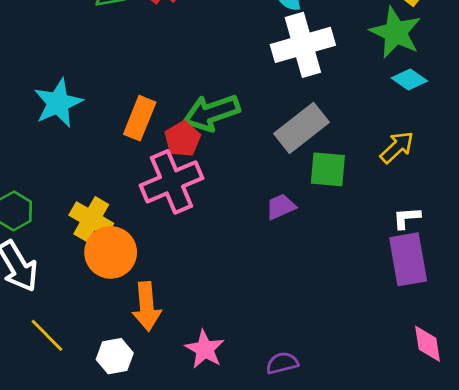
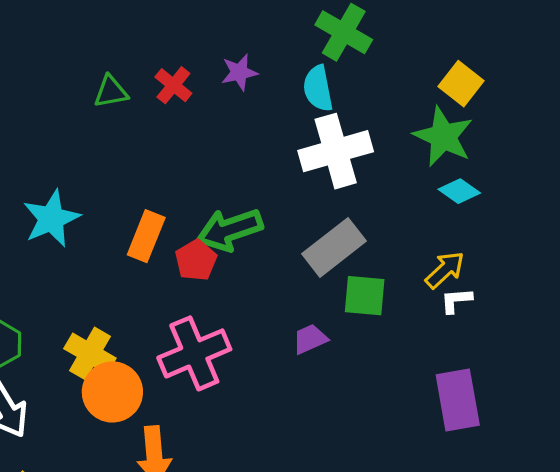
pink cross: (171, 182) -> (194, 353), moved
white L-shape: (407, 218) -> (456, 300), moved

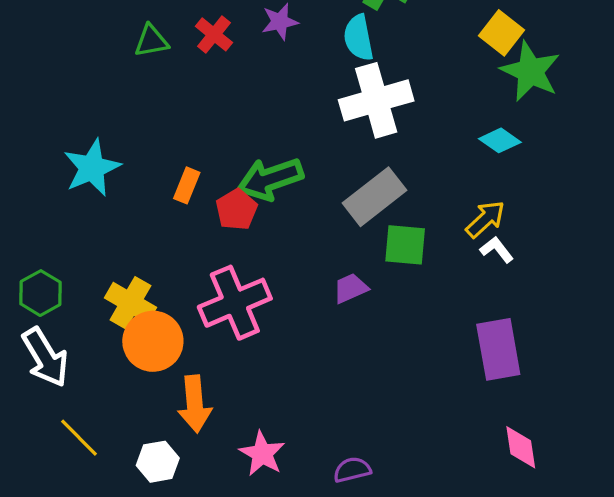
green star: (443, 137) -> (530, 71), moved
orange rectangle: (146, 236) -> (187, 185), size x0.7
white L-shape: (456, 300) -> (497, 250), turned 56

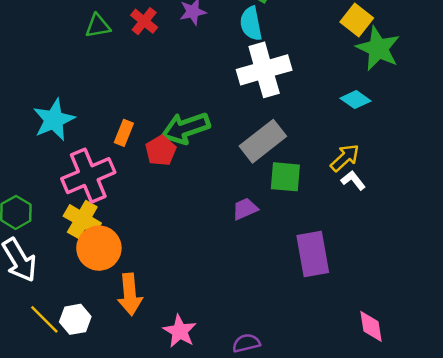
pink cross: (235, 303) -> (88, 176), moved
purple rectangle: (498, 349) -> (313, 254), moved
white hexagon: (158, 462) -> (75, 319), moved

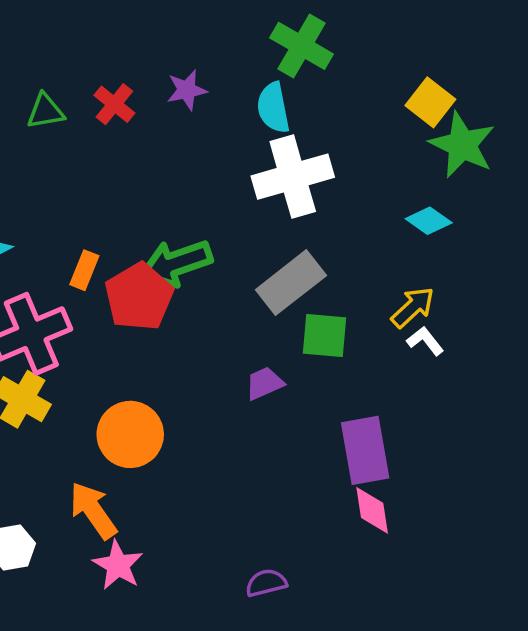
red pentagon: (161, 151) -> (139, 297), size x1.5
orange circle: (99, 248) -> (130, 434), moved
orange arrow: (130, 294) -> (93, 510), turned 150
pink diamond: (371, 326) -> (372, 510), moved
pink star: (180, 331) -> (118, 565), moved

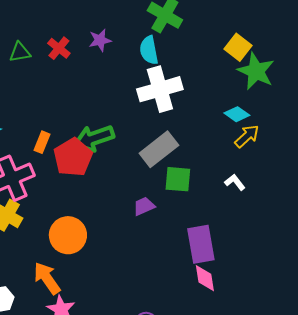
yellow arrow: (413, 307) -> (247, 136), moved

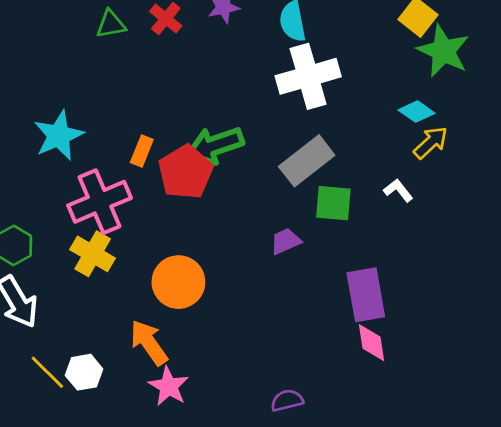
white L-shape: (235, 182) -> (398, 190), moved

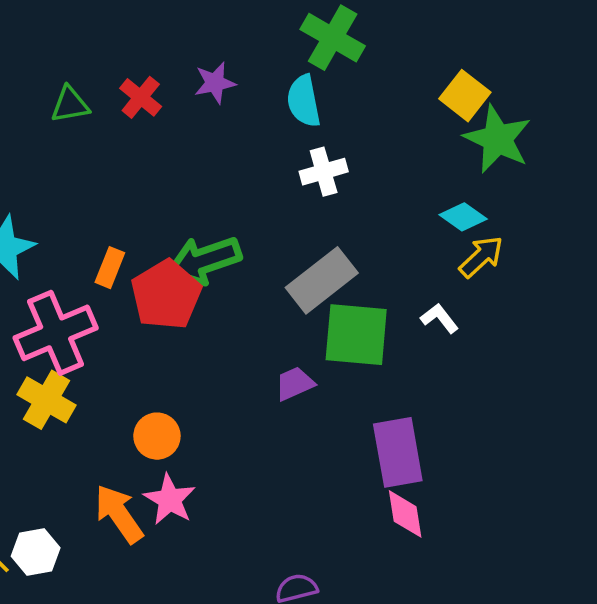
white cross: (308, 76) -> (324, 172), size x0.6
green square: (333, 203) -> (356, 335), size x1.4
orange circle: (178, 282) -> (157, 436), size x0.7
pink star: (169, 386) -> (170, 499), moved

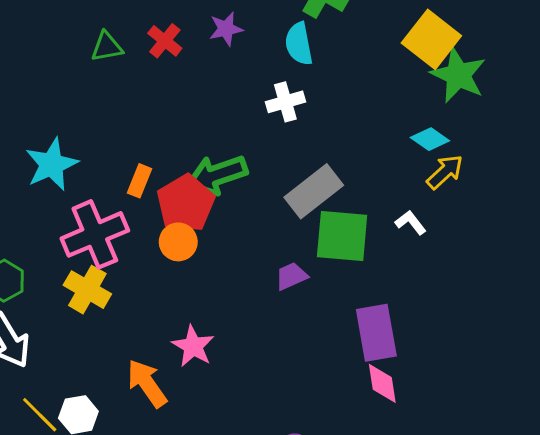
yellow square: (465, 96) -> (431, 39), size x1.4
white cross: (324, 172) -> (285, 102), moved
orange circle: (157, 436) -> (178, 242), moved
pink star: (170, 499) -> (193, 346), moved

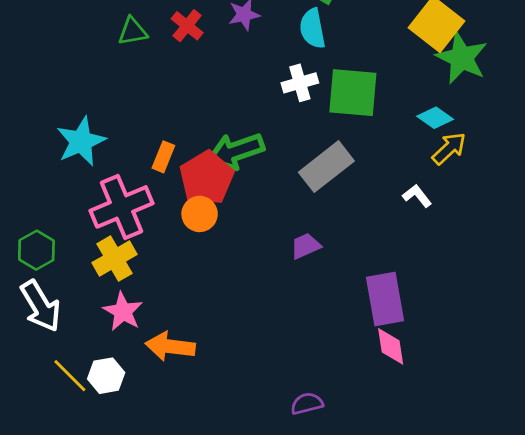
green square: (342, 236) -> (353, 93), moved
yellow cross: (87, 290) -> (115, 259), turned 30
pink star: (193, 346) -> (123, 312), moved
orange arrow: (147, 383) -> (170, 346), turned -48

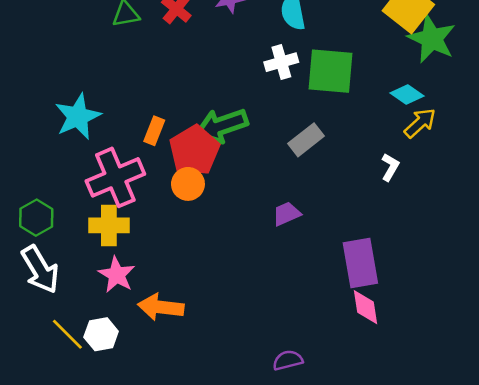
gray rectangle: (326, 167) -> (306, 140), size x0.7
white L-shape: (417, 196) -> (390, 167), turned 68
yellow cross: (115, 259) -> (109, 225), turned 30

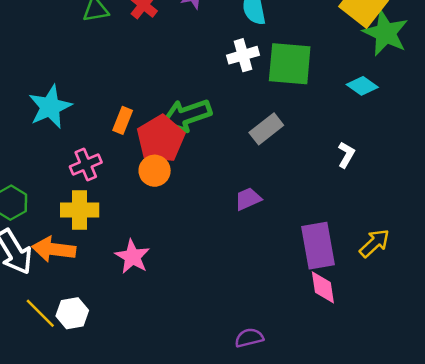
yellow arrow: (420, 123) -> (374, 243), moved
pink cross: (115, 177) -> (86, 165), size x0.6
pink star: (117, 275) -> (132, 257), moved
orange arrow: (161, 307) -> (54, 249), moved

